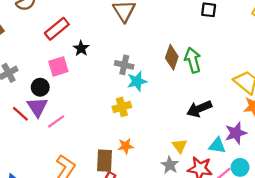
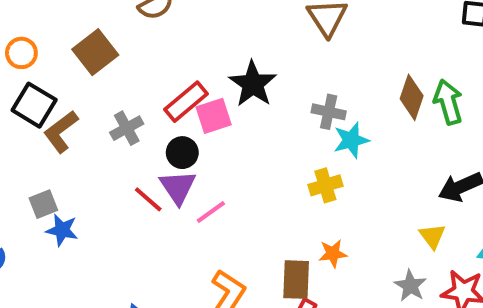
red rectangle: (57, 29) -> (186, 102), moved
black star: (81, 48) -> (253, 84), size x1.6
yellow triangle: (180, 146) -> (432, 236), moved

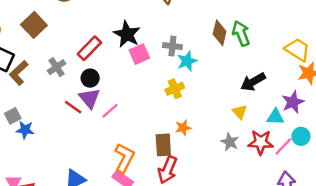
pink square: (214, 116) -> (139, 54), moved

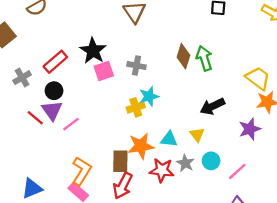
cyan star: (187, 61) -> (149, 96), moved
cyan triangle: (275, 117) -> (169, 139), moved
orange star: (183, 128) -> (141, 146), size x1.6
cyan circle: (301, 136) -> (211, 161), moved
red star: (261, 142) -> (162, 170), moved

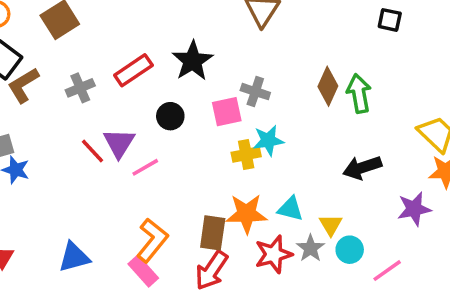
pink square: (104, 71) -> (227, 112), moved
black circle: (54, 91) -> (170, 116), moved
yellow triangle: (197, 135) -> (331, 225), moved
red star: (162, 170) -> (274, 254), turned -30

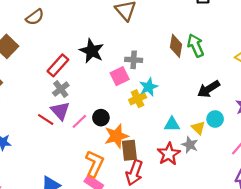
gray cross: (80, 88) -> (61, 89), moved
black circle: (170, 116) -> (101, 118), moved
orange star: (247, 214) -> (116, 136), moved
cyan circle: (350, 250) -> (215, 119), moved

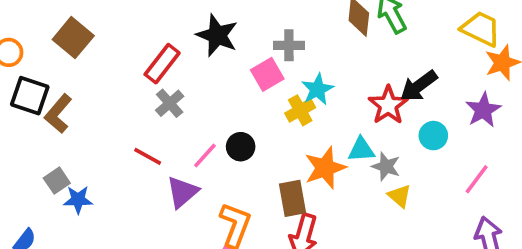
purple triangle: (60, 111) -> (182, 192), moved, turned 36
yellow triangle: (198, 128) -> (399, 196), moved
orange star: (116, 136) -> (325, 168), moved
gray star: (190, 145) -> (386, 166), moved
red star: (169, 154) -> (388, 105), moved

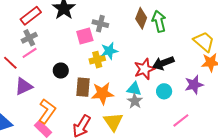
cyan triangle: (361, 150) -> (134, 89), moved
pink line: (205, 156) -> (30, 53), moved
yellow triangle: (399, 196) -> (113, 122), moved, size x1.5
brown rectangle: (292, 198) -> (83, 87), moved

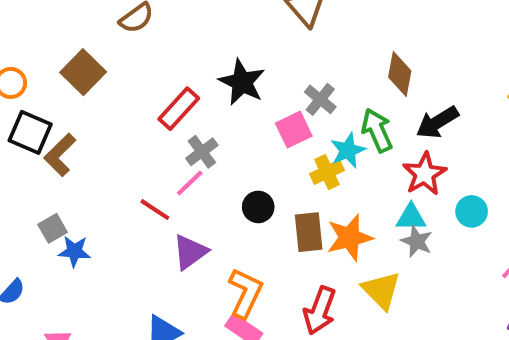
green arrow: (159, 21) -> (377, 130), moved
gray cross: (100, 24) -> (320, 99), turned 35
gray cross: (29, 38) -> (202, 152), moved
black arrow: (163, 63) -> (437, 122), moved

